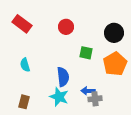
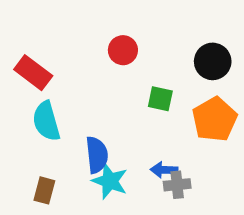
red rectangle: (22, 24) -> (33, 73), moved
cyan semicircle: (25, 65) -> (46, 121), size x1.5
blue semicircle: (63, 77) -> (97, 155), moved

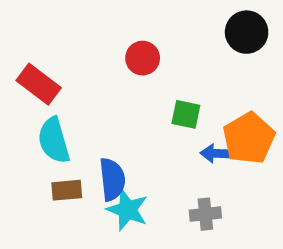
black circle: (213, 61) -> (247, 32), moved
blue arrow: (164, 170) -> (216, 153), moved
brown rectangle: (44, 190) -> (67, 190), moved, turned 70

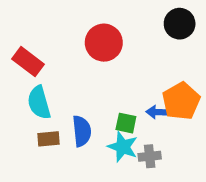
red circle: (143, 58) -> (104, 43), size x1.5
green square: (186, 114) -> (126, 123), moved
cyan star: (127, 210) -> (123, 147), moved

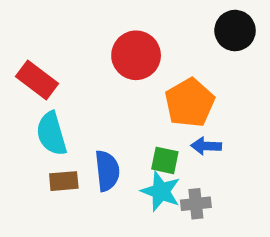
orange pentagon: (181, 101) -> (190, 103), moved

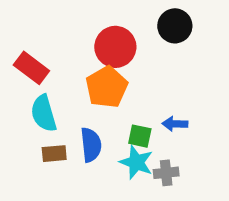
black circle: (235, 31) -> (175, 26), moved
orange pentagon: (190, 103) -> (107, 87), moved

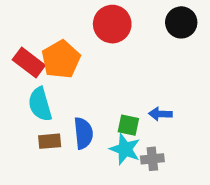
black circle: (175, 26) -> (181, 22), moved
red circle: (115, 47) -> (112, 24), moved
orange pentagon: (107, 87) -> (61, 59), moved

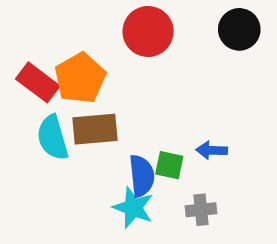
blue semicircle: (83, 133) -> (142, 176), moved
brown rectangle: (50, 141) -> (95, 129), moved, size x1.5
cyan star: (125, 149) -> (133, 208), moved

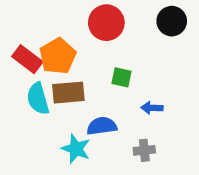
green square: (169, 165) -> (122, 77), moved
blue semicircle: (142, 176) -> (102, 126), turned -92
cyan star: (133, 208) -> (76, 149), moved

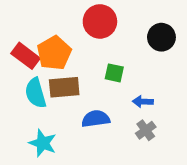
black circle: (172, 21) -> (161, 37), moved
cyan star: (76, 149) -> (43, 143), moved
gray cross: (144, 150) -> (146, 130), moved, turned -30

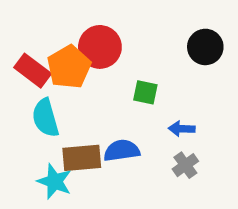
red circle: (100, 21) -> (100, 47), moved
brown rectangle: (64, 87) -> (82, 158), moved

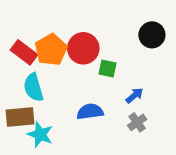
red circle: (100, 47) -> (83, 48), moved
blue arrow: (182, 129) -> (134, 95), turned 138
brown rectangle: (82, 158) -> (20, 117), moved

